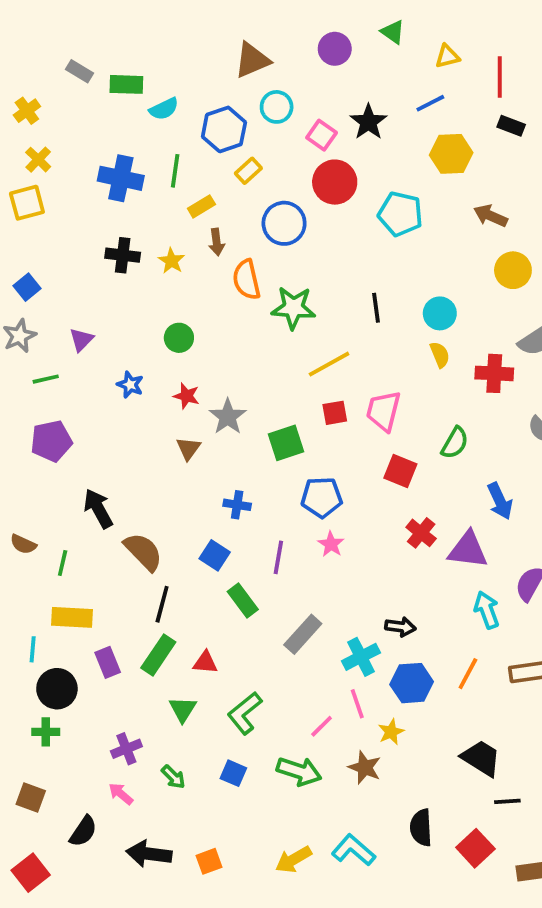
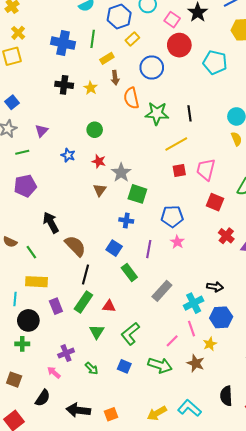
black line: (376, 308) -> (189, 113), moved
green square: (286, 443) -> (137, 194), moved, turned 36
green line: (63, 563) -> (31, 252), turned -48
pink arrow: (121, 794) -> (54, 372), moved

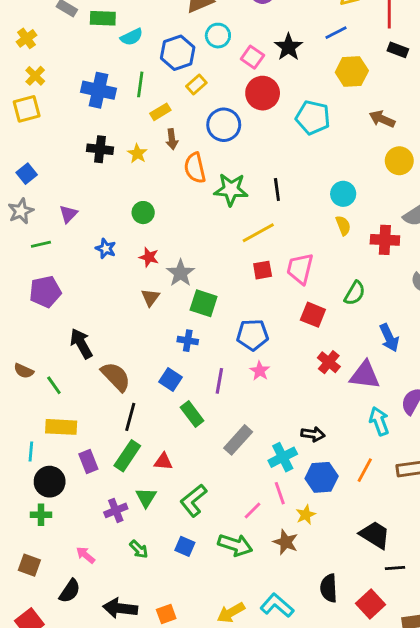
purple cross: (66, 353) -> (116, 510), moved

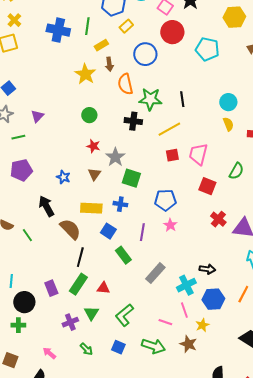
black cross: (100, 149) -> (133, 121), moved
yellow star: (137, 154) -> (85, 74), size x1.5
blue star: (106, 249) -> (63, 177), moved
yellow rectangle: (61, 427) -> (91, 208), moved
pink line: (252, 510) -> (165, 322), turned 64

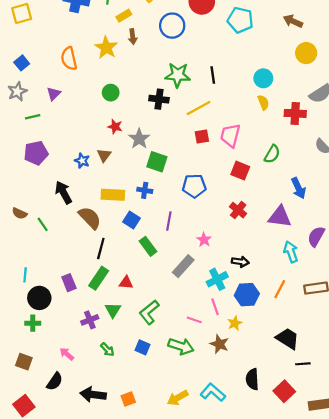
orange semicircle: (125, 84) -> (69, 59), moved
brown triangle: (94, 174) -> (104, 155), moved
red cross: (218, 219) -> (238, 210), moved
pink star: (170, 225) -> (204, 240), moved

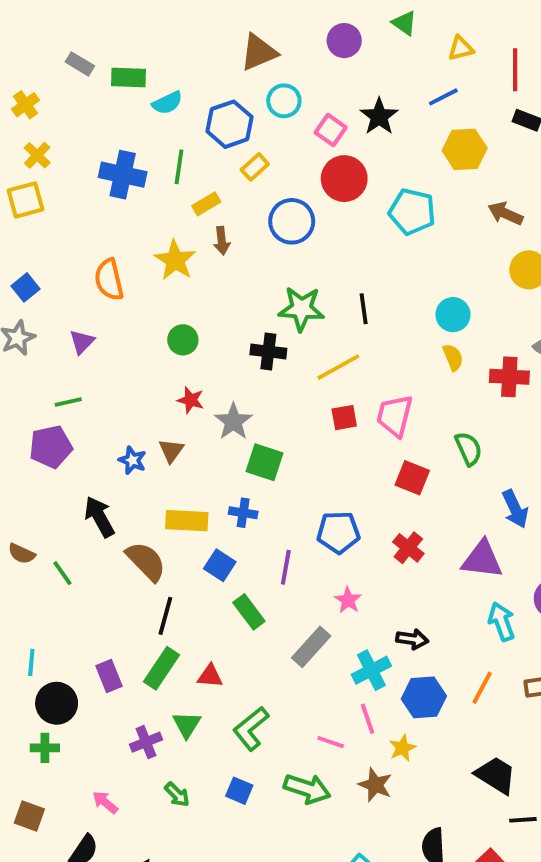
green line: (33, 117) -> (68, 402), moved
green semicircle: (272, 154) -> (469, 449), turned -54
blue pentagon: (194, 186) -> (338, 532), moved

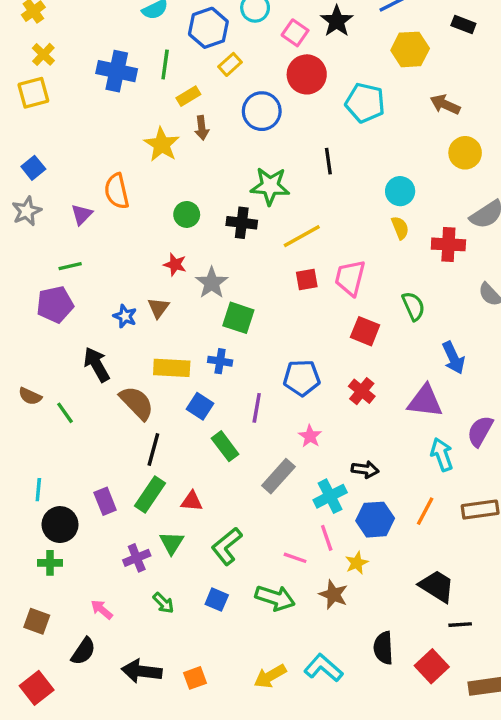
orange semicircle: (109, 280) -> (117, 191), moved
black line: (364, 309) -> (328, 161), moved
green circle: (183, 340) -> (187, 214), moved

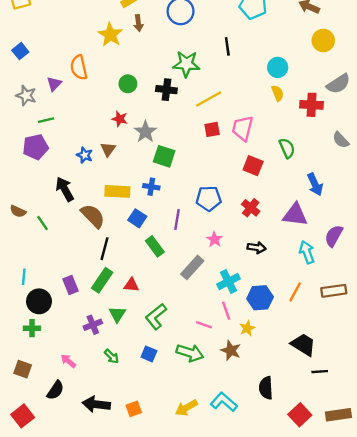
gray star: (27, 211) -> (26, 95), moved, turned -30
black arrow: (365, 470) -> (257, 248), moved
red square: (432, 666) -> (300, 415), moved

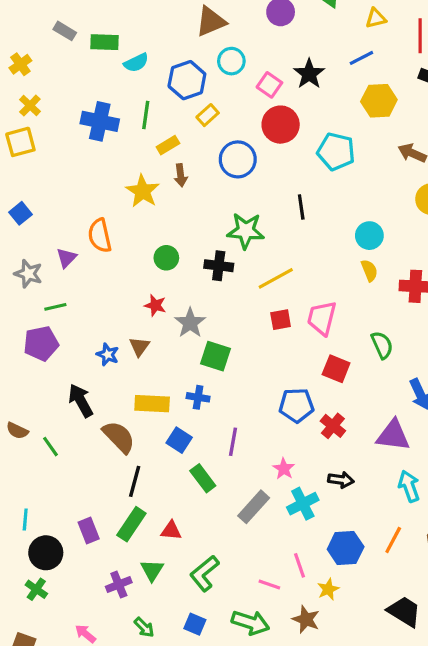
blue pentagon: (209, 198) -> (296, 405), moved
cyan cross: (228, 281) -> (303, 504), moved
green cross: (32, 328) -> (36, 589), turned 35

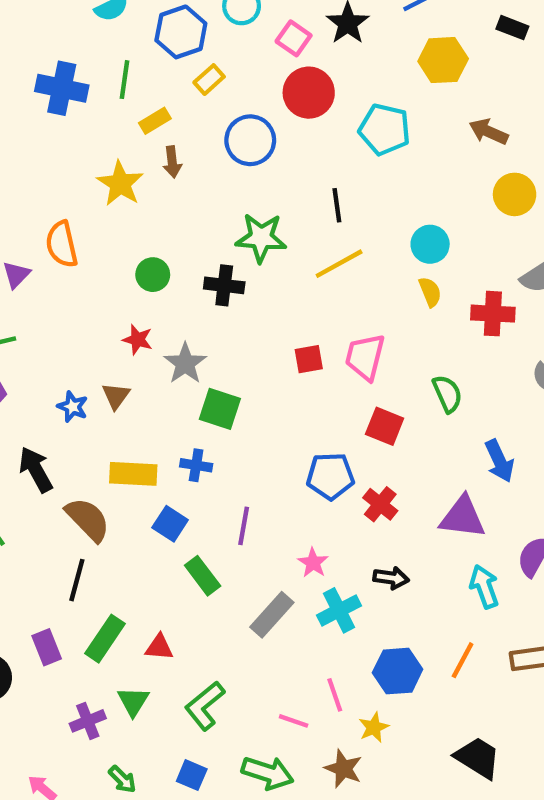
yellow line: (276, 278) -> (339, 264), moved
black line: (135, 481) -> (77, 580), moved

